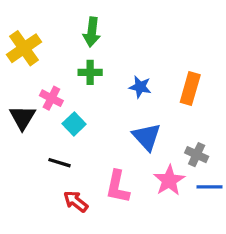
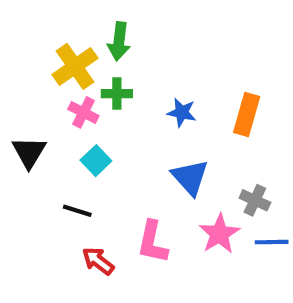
yellow cross: (24, 48) -> (75, 66), moved
pink cross: (51, 98) -> (83, 112), moved

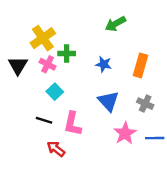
green arrow: (119, 41) -> (115, 24), moved, turned 54
black triangle: (29, 152) -> (18, 65), moved
gray cross: (255, 200) -> (145, 104), moved
pink L-shape: (152, 242) -> (73, 124), moved

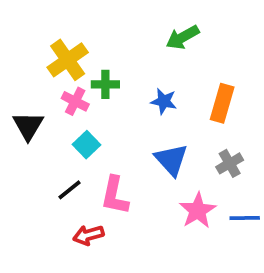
black triangle: (18, 65) -> (28, 126), moved
gray cross: (145, 104) -> (230, 163), turned 35
black line: (44, 120) -> (70, 190), turned -56
red arrow: (56, 149) -> (88, 235), turned -54

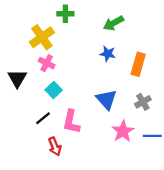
green cross: (105, 84) -> (65, 14), moved
blue star: (164, 101) -> (108, 54), moved
red arrow: (88, 235) -> (55, 146), turned -96

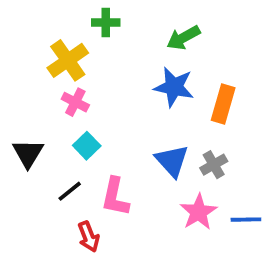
blue star: (108, 54) -> (174, 87), size x1.5
black triangle: (17, 78) -> (28, 153), moved
gray cross: (143, 102) -> (214, 165), moved

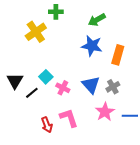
pink cross: (75, 102) -> (63, 88), moved
black line: (70, 191) -> (32, 93), moved
pink L-shape: (115, 197) -> (69, 118), moved, turned 150

